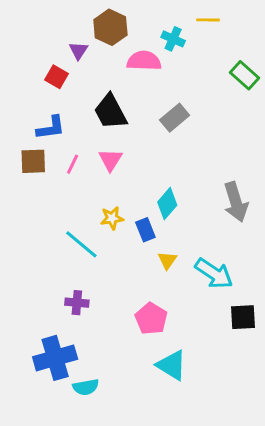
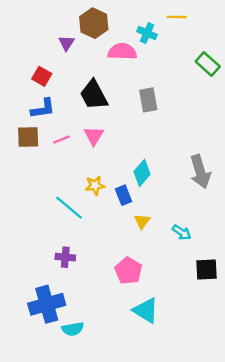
red square: (57, 77) -> (42, 76), moved
gray rectangle: (175, 118) -> (148, 100), turned -60
pink line: (73, 164) -> (62, 140), turned 42
cyan arrow: (214, 273) -> (182, 232), size x0.6

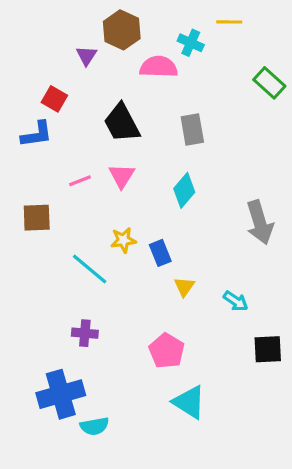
blue L-shape: (43, 109) -> (37, 134), moved
brown square: (28, 137) -> (37, 218), moved
cyan diamond: (142, 173) -> (184, 190), moved

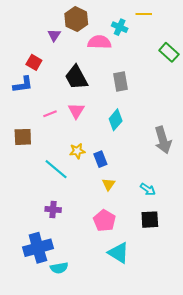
yellow triangle: (184, 287) -> (108, 184), moved
black square: (268, 349) -> (150, 220), moved

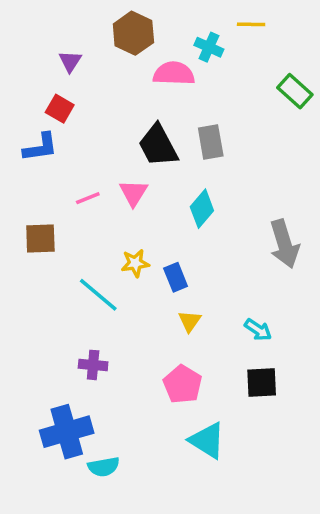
purple triangle: (54, 35) -> (70, 61), moved
black trapezoid: (76, 77) -> (158, 146), moved

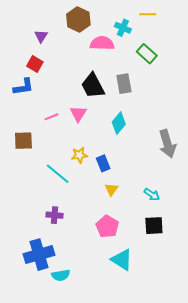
green rectangle: (295, 91) -> (147, 54), moved

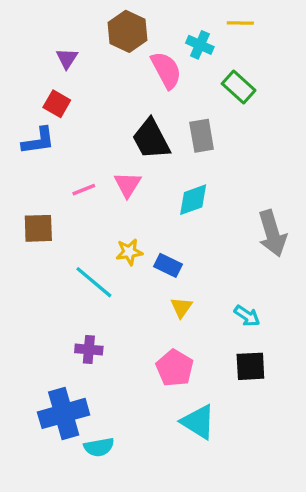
pink semicircle: (102, 43) -> (166, 70), turned 60
cyan diamond: (119, 123) -> (193, 200), turned 30
blue rectangle: (103, 163) -> (168, 265), turned -42

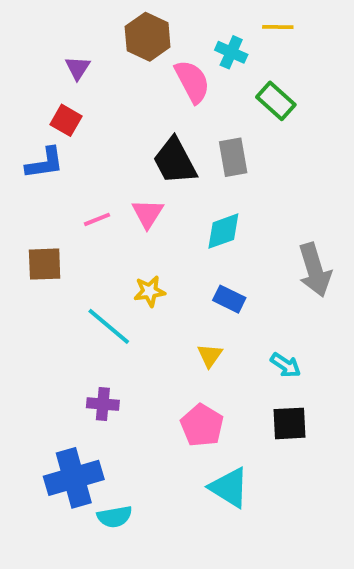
blue rectangle: (168, 265) -> (229, 299), moved

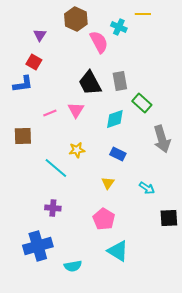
green rectangle: (276, 101) -> (142, 103), moved
black square: (289, 423) -> (169, 218), moved
cyan semicircle: (115, 517) -> (73, 266), moved

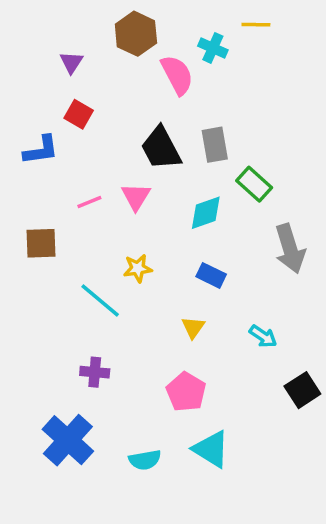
red square: (34, 62) -> (79, 114), moved
black square: (169, 218) -> (302, 390), turned -30
blue cross: (38, 246) -> (68, 440), turned -32
cyan semicircle: (73, 266) -> (145, 460), moved

